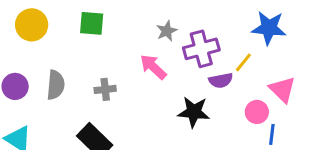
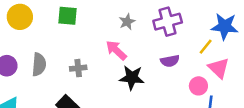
blue star: (269, 28) -> (225, 26), moved
purple cross: (201, 49) -> (168, 22), moved
yellow line: (243, 62) -> (206, 47), moved
black star: (194, 112) -> (132, 78), moved

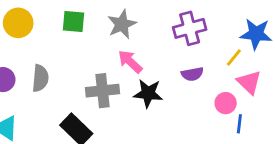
gray star: (127, 22) -> (122, 24), moved, size x1.5
gray cross: (78, 68) -> (103, 91), moved, size x1.6

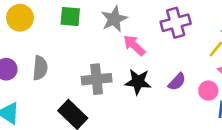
pink arrow: (130, 62) -> (134, 45), moved
purple semicircle: (192, 74) -> (177, 82), moved, turned -36

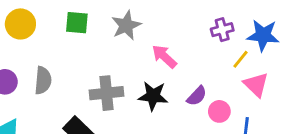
purple cross: (176, 23) -> (222, 30), moved, size x0.7
pink arrow: (134, 45) -> (164, 56), moved
pink circle: (208, 91) -> (219, 111), moved

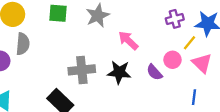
gray semicircle: (43, 80) -> (23, 44), moved
purple semicircle: (197, 96) -> (154, 72), turned 96
pink circle: (219, 111) -> (172, 60), moved

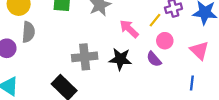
yellow line: (189, 43) -> (155, 20), moved
pink circle: (172, 60) -> (165, 41), moved

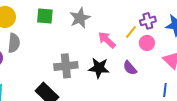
pink circle: (165, 41) -> (147, 43), moved

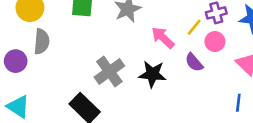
gray cross: (66, 66) -> (109, 72), turned -30
purple semicircle: (130, 68) -> (194, 62), moved

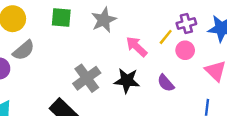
gray semicircle: (42, 42) -> (24, 50), turned 45
purple semicircle: (194, 62) -> (166, 83), moved

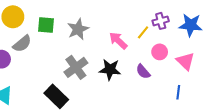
green square: (61, 17) -> (46, 25), moved
gray star: (104, 20) -> (78, 29), moved
pink circle: (185, 50) -> (160, 52), moved

